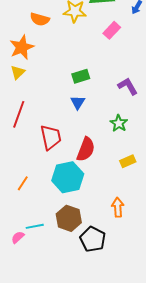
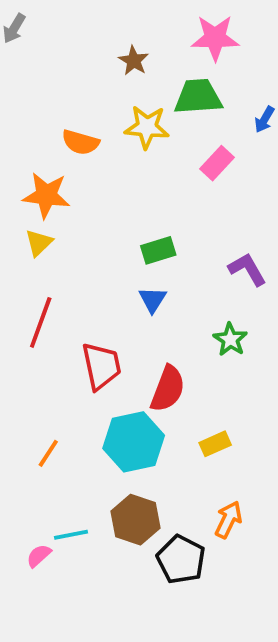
orange star: (22, 47) -> (46, 195), turned 30
yellow rectangle: (128, 161) -> (215, 444), moved
orange arrow: (118, 207) -> (228, 520), moved, turned 30

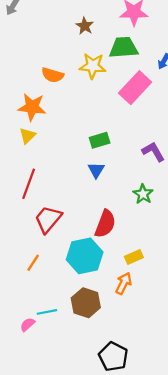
pink rectangle: (217, 163) -> (135, 88), size x1.6
red trapezoid: (101, 366) -> (48, 219), moved, turned -128
orange arrow: (228, 520) -> (124, 283), moved
black pentagon: (181, 559) -> (113, 357), moved

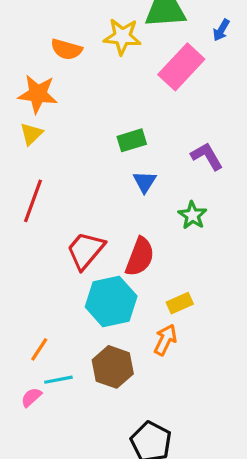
blue triangle: (96, 170) -> (145, 182), moved
red trapezoid: (48, 219) -> (86, 250), moved
orange line: (33, 263) -> (39, 349), moved

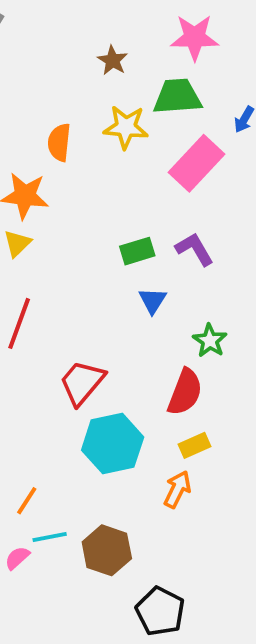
orange semicircle: (66, 49) -> (59, 142), turned 80
purple L-shape: (207, 156) -> (195, 249), moved
red semicircle: (140, 257) -> (185, 392), moved
brown hexagon: (113, 367) -> (107, 550), moved

